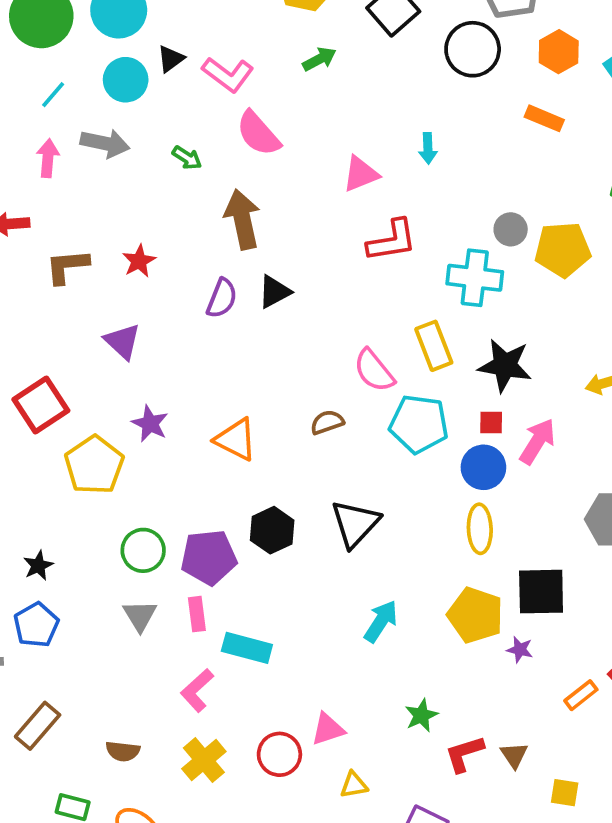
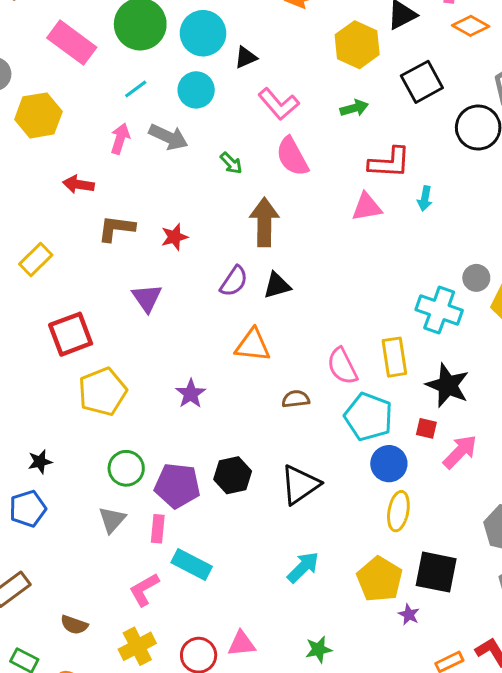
black triangle: (171, 59) -> (246, 57), moved
red L-shape: (392, 241) -> (389, 163), moved
purple star: (150, 424) -> (191, 394), moved
orange triangle: (236, 439) -> (253, 345), moved, turned -33
blue circle: (483, 467) -> (389, 464), moved

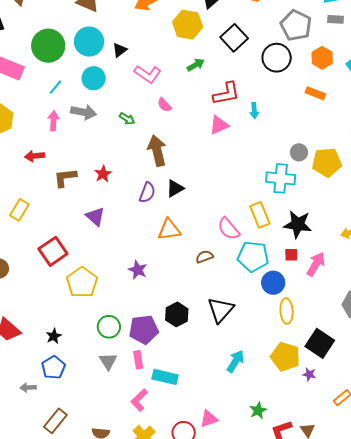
pink semicircle: (292, 156) -> (164, 105), size x0.6
black square: (436, 572) -> (320, 343), turned 36

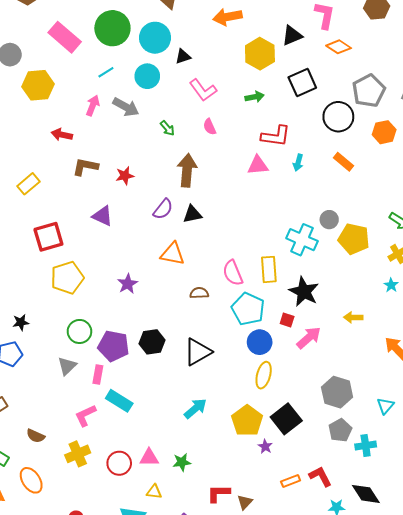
orange rectangle: (315, 93) -> (343, 162), moved
purple triangle: (95, 217) -> (103, 216), turned -35
green star: (258, 410) -> (182, 462), moved

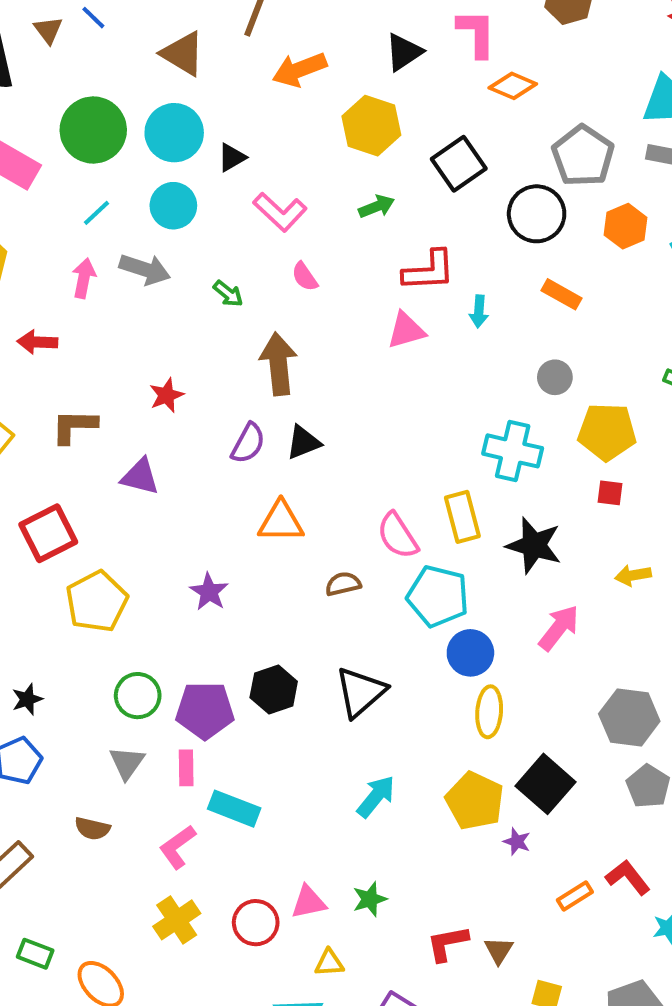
black triangle: (292, 36) -> (404, 52), moved
brown L-shape: (85, 167) -> (74, 426), moved
gray circle: (329, 220) -> (555, 377), moved
red square: (287, 320) -> (610, 493), moved
brown semicircle: (36, 436) -> (92, 829), moved

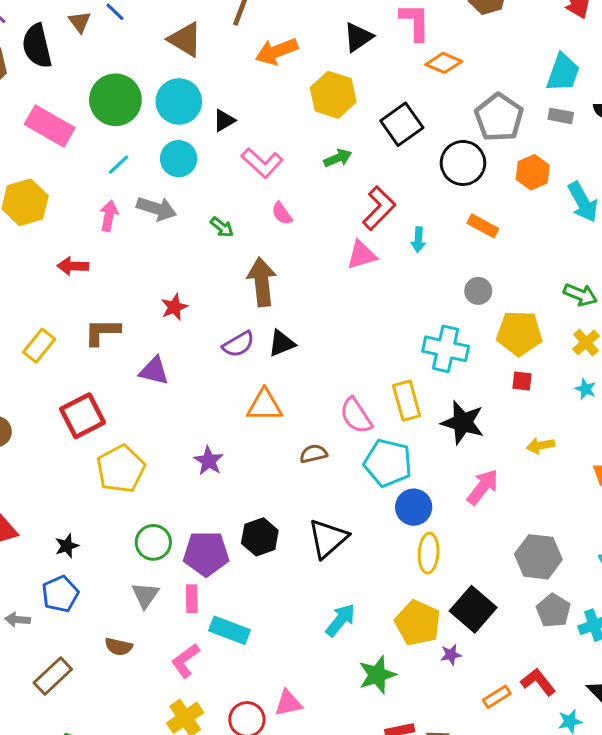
red L-shape: (429, 271) -> (379, 208), turned -42
purple semicircle: (248, 443) -> (238, 344), turned 32
purple star: (517, 842) -> (451, 655), turned -30
green star: (370, 899) -> (377, 675), moved, size x1.4

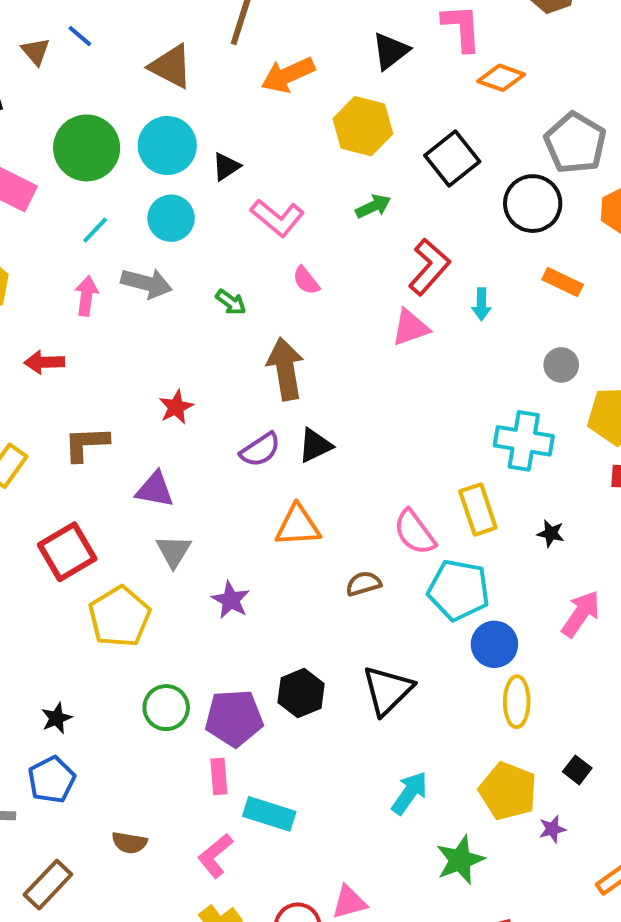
black star: (463, 423) -> (551, 533), size x0.5
gray triangle: (145, 595) -> (174, 551), moved
black square: (473, 609) -> (577, 770), size x0.5

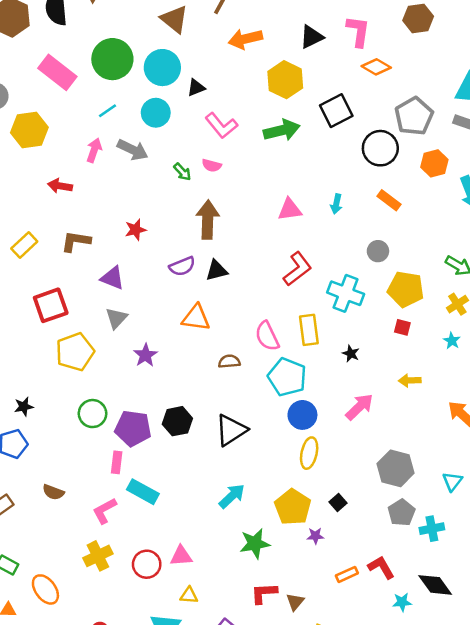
green arrow: (373, 206) -> (282, 130), size x1.6
red L-shape: (429, 267) -> (298, 269), moved
pink semicircle: (306, 281) -> (212, 165), moved, turned -48

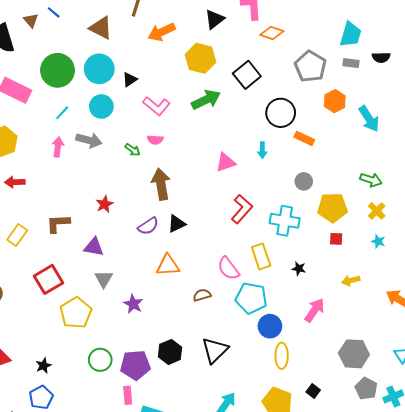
black circle: (380, 148) -> (281, 113), moved
red arrow: (60, 186) -> (15, 182), moved

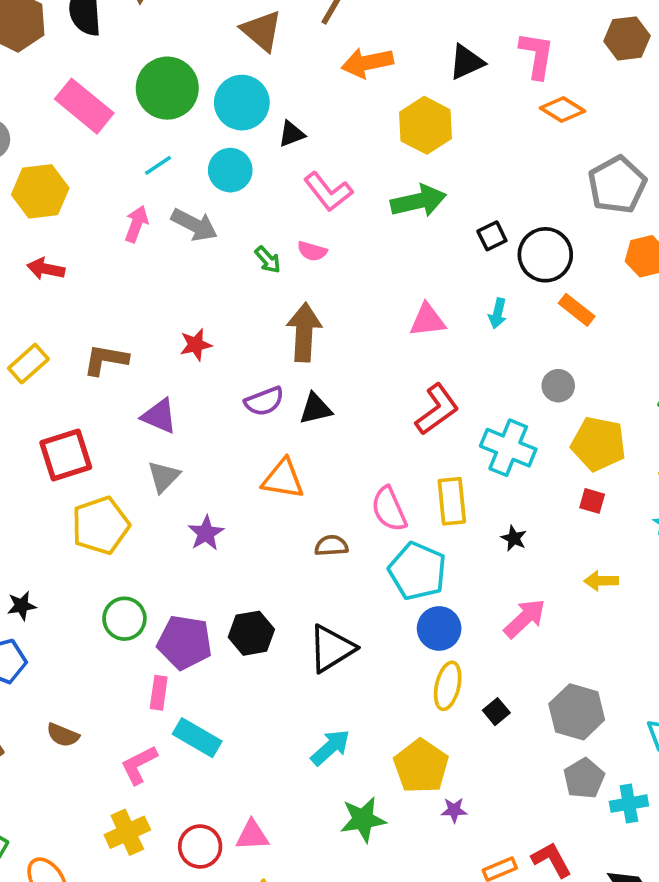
black square: (247, 75) -> (492, 236), moved, size x0.6
black square: (313, 391) -> (496, 712), moved

